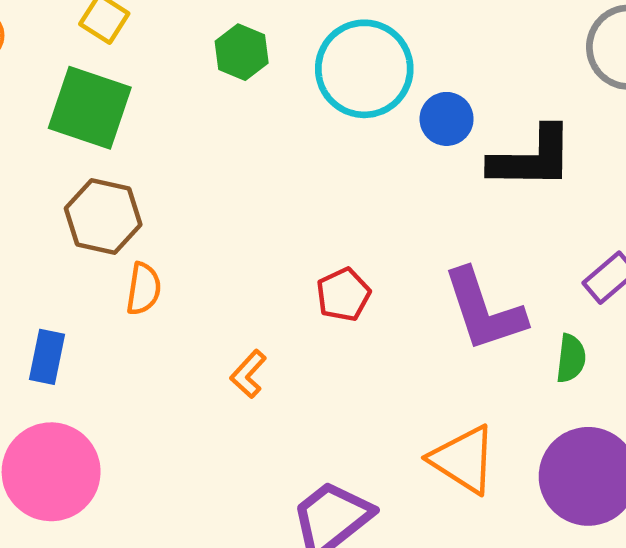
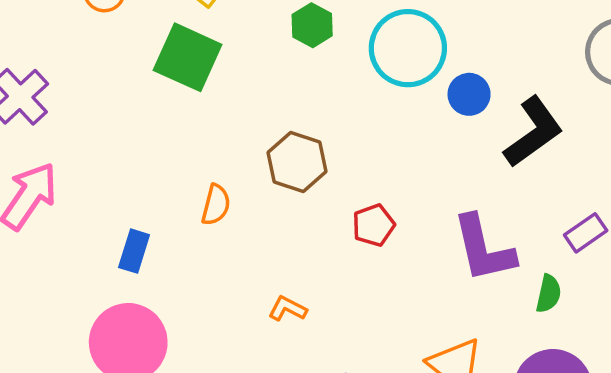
black L-shape: (532, 158) -> (533, 132), turned -42
brown hexagon: (103, 216) -> (297, 162), moved
orange L-shape: (248, 374) -> (287, 309), moved, turned 69

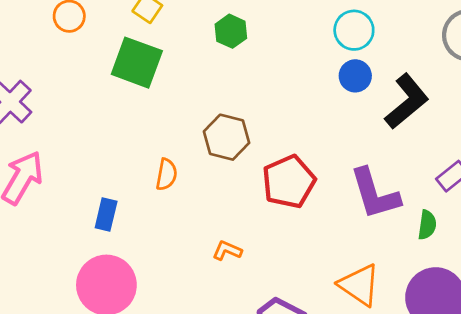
cyan circle: (408, 48) -> (354, 30), moved, size x0.7
red pentagon: (373, 225) -> (289, 182), size x1.6

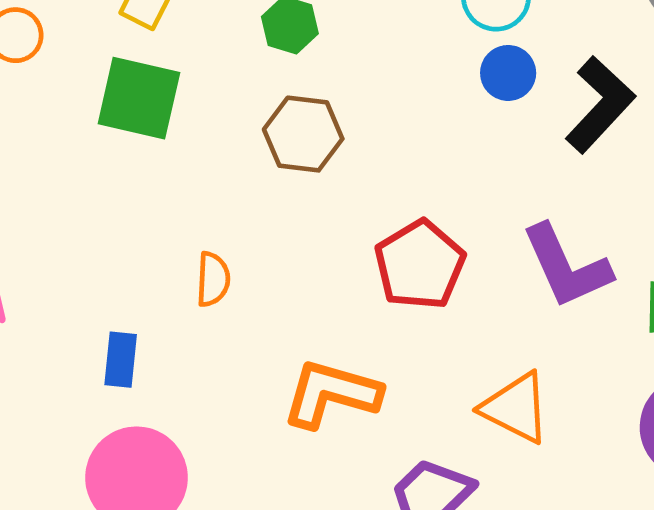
brown hexagon: (227, 137) -> (303, 134), moved
orange L-shape: (227, 251) -> (331, 394), size x2.0
orange triangle: (359, 285) -> (516, 408), moved

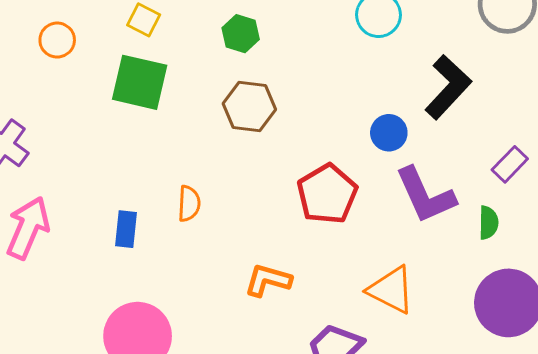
blue circle: (508, 73) -> (389, 133), moved
blue rectangle: (121, 360) -> (126, 229), moved
orange L-shape: (331, 394) -> (268, 280), size x0.7

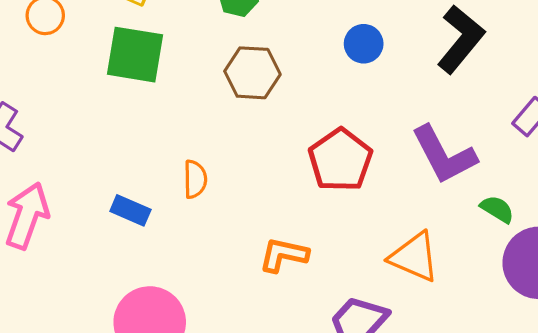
blue circle: (389, 133) -> (364, 44), moved
green semicircle: (488, 223) -> (497, 209), moved, turned -56
blue rectangle: (126, 229) -> (130, 210), turned -69

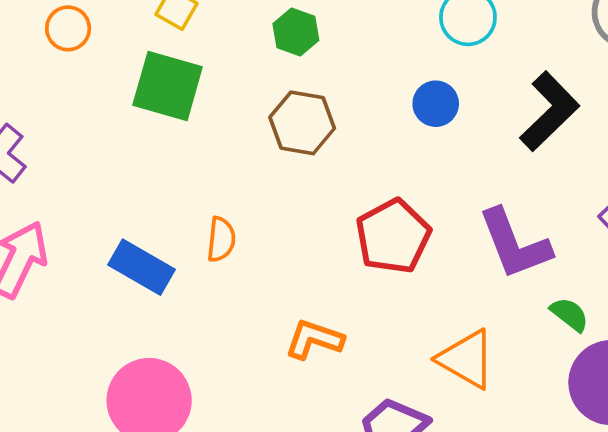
blue rectangle: (130, 210) -> (142, 267), size x1.4

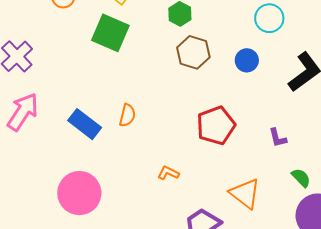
brown hexagon: (302, 123) -> (193, 52), moved
purple L-shape: (515, 244) -> (278, 138), size x0.5
orange L-shape: (314, 339) -> (168, 173), size x0.7

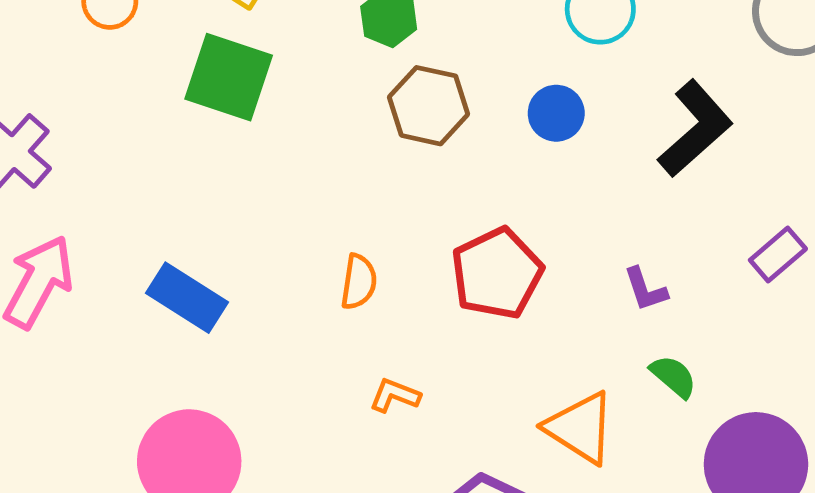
orange semicircle: (127, 115) -> (359, 282), moved
green semicircle: (301, 178) -> (673, 376), moved

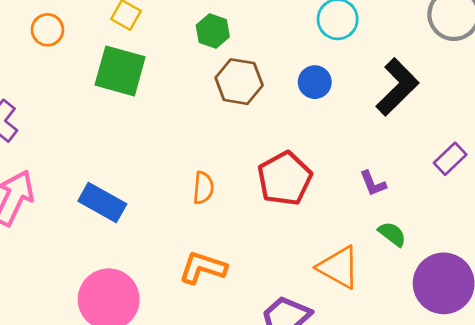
orange L-shape: (395, 395) -> (203, 268), moved, size x1.6

